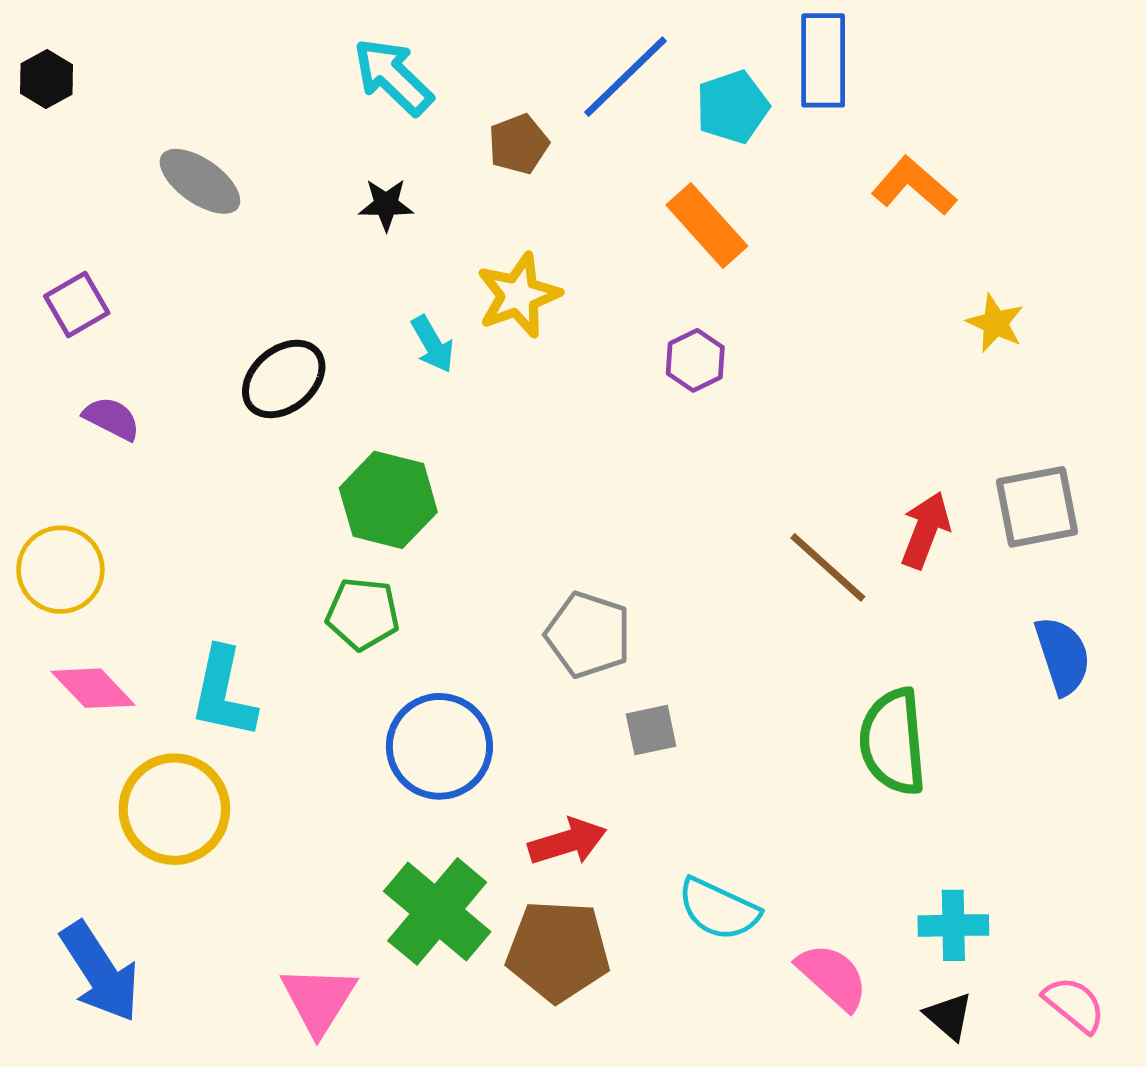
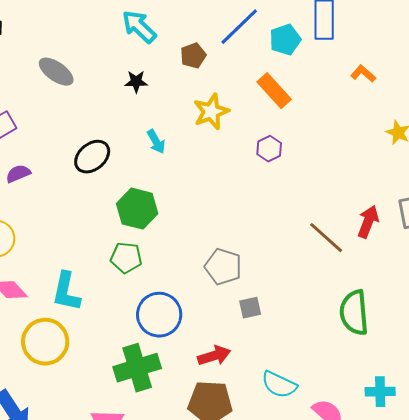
orange L-shape: (914, 186) -> (363, 74), size x0.7
yellow star: (519, 295) -> (211, 112), moved
purple semicircle: (112, 418) -> (18, 174), turned -50
green cross: (437, 911) -> (137, 368), moved, turned 33

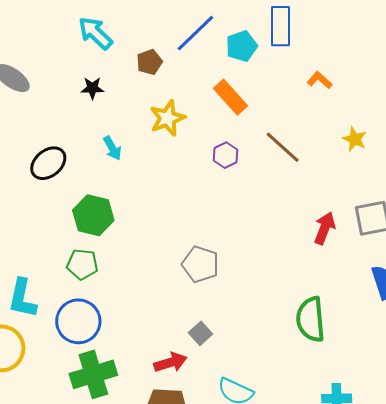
brown line: (326, 238) -> (283, 147), moved
gray pentagon: (223, 267) -> (200, 264), moved
gray square: (250, 308) -> (200, 333), moved, turned -30
blue circle: (159, 315) -> (78, 321), moved

